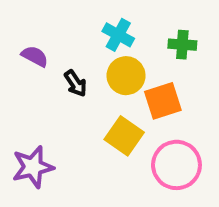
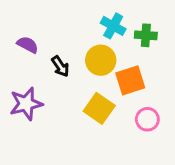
cyan cross: (118, 35) -> (113, 26), moved
pink circle: (176, 165) -> (147, 119), moved, size x0.6
purple star: (33, 167) -> (26, 104), moved

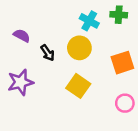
green cross: (146, 35) -> (119, 15), moved
orange square: (130, 80) -> (122, 63), moved
pink circle: (147, 119) -> (125, 103), moved

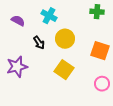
cyan cross: (89, 21) -> (49, 16), moved
purple semicircle: (22, 36) -> (18, 21), moved
orange square: (122, 63) -> (100, 51), turned 36

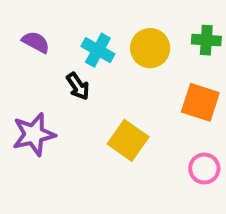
green cross: (97, 12) -> (206, 40), moved
cyan cross: (49, 16) -> (98, 50), moved
yellow circle: (65, 39) -> (150, 48), moved

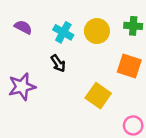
black arrow: (78, 86) -> (58, 63), moved
yellow square: (128, 140) -> (98, 96), moved
pink circle: (204, 168) -> (133, 125), moved

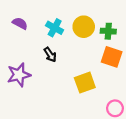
green cross: (133, 26) -> (108, 31), moved
yellow square: (98, 96) -> (85, 83), turned 35

